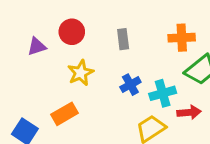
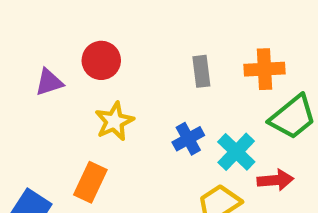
gray rectangle: (123, 39) -> (201, 71), moved
cyan cross: (163, 93) -> (236, 152), turned -30
orange rectangle: (64, 114) -> (90, 182), turned -35

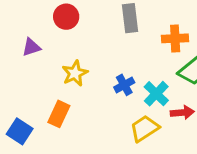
red circle: (101, 60) -> (66, 17), moved
gray rectangle: (201, 71) -> (130, 18), moved, size x1.4

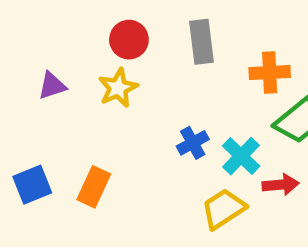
red circle: (66, 17) -> (129, 40), moved
yellow star: (75, 73) -> (118, 88), moved
blue square: (20, 131) -> (32, 185), moved, turned 35

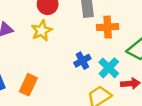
orange cross: (270, 73) -> (108, 27), moved

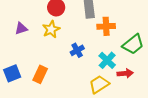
blue cross: (82, 61) -> (77, 50), moved

